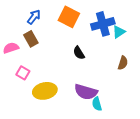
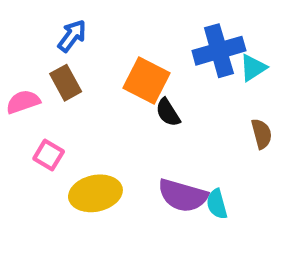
orange square: (69, 17) -> (147, 81), moved
brown semicircle: (123, 63) -> (262, 134), turned -32
cyan semicircle: (97, 104) -> (217, 204), moved

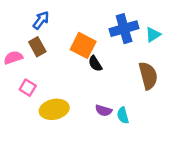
cyan triangle: (253, 68) -> (153, 35), moved
brown semicircle: (262, 134) -> (148, 76), size x1.6
purple semicircle: (183, 195) -> (104, 111), size x0.6

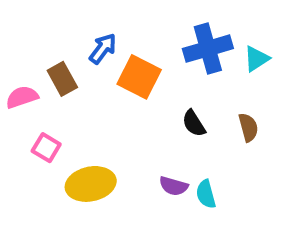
blue arrow: (41, 20) -> (103, 49), moved
black semicircle: (95, 64) -> (194, 123), moved
brown semicircle: (148, 76) -> (248, 127), size x0.6

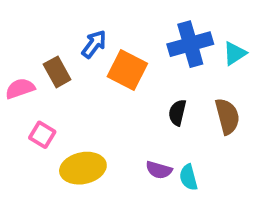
black semicircle: (194, 123) -> (177, 113), turned 45
brown semicircle: (248, 127) -> (227, 116), size x1.4

